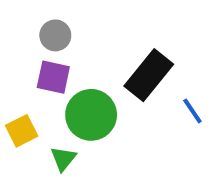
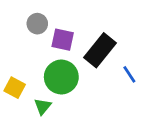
purple square: (53, 77) -> (63, 40), moved
yellow square: (22, 131) -> (15, 88), turned -35

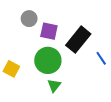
green triangle: (43, 106) -> (54, 85), moved

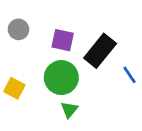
gray circle: (29, 19) -> (18, 29), moved

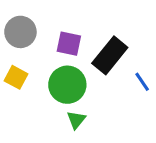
gray circle: (18, 29) -> (20, 32), size x1.4
yellow square: (14, 88) -> (16, 77), moved

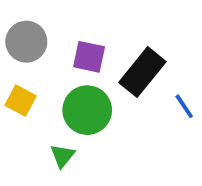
green triangle: (76, 120) -> (62, 156), moved

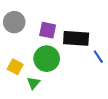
black rectangle: (142, 72) -> (76, 38), turned 55
yellow square: (21, 101) -> (15, 67), moved

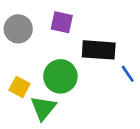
purple square: (48, 30) -> (62, 22), moved
green triangle: (33, 83) -> (43, 108), size x1.5

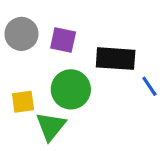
purple square: (62, 22) -> (63, 40), moved
yellow square: (20, 87) -> (23, 102), turned -36

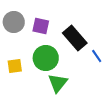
black rectangle: (116, 59) -> (75, 38), turned 45
green triangle: (51, 126) -> (58, 83), moved

